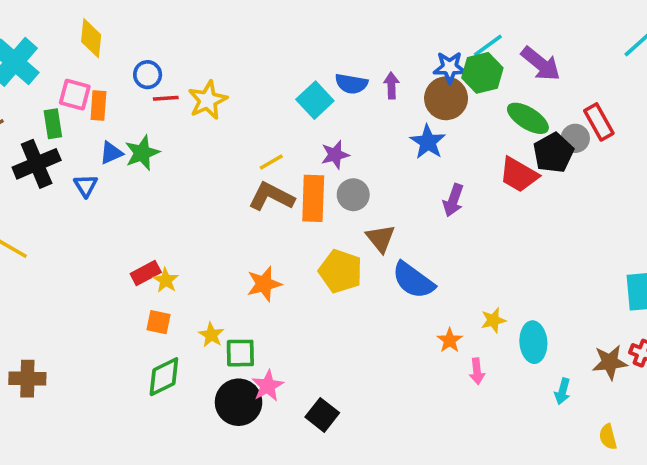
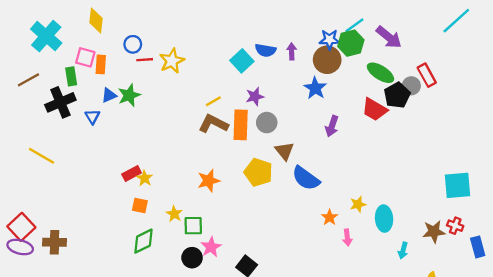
black circle: (239, 402) -> (192, 258), size x0.7

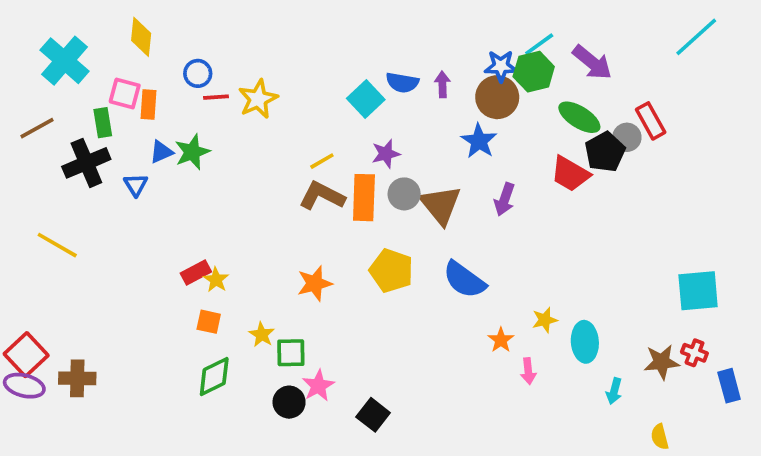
brown triangle: (284, 151) -> (441, 205), moved, size x1.4

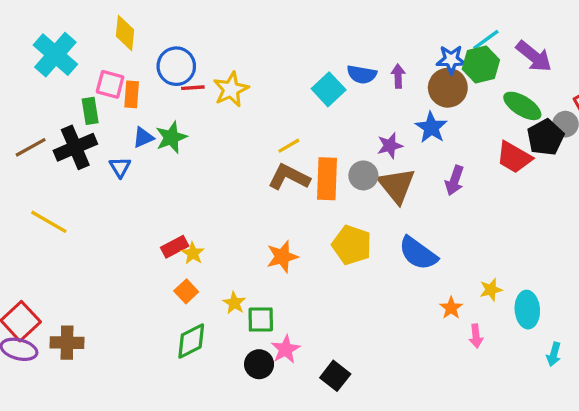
blue circle: (198, 73) -> (176, 66), size x1.5
brown line: (37, 128) -> (31, 147), moved
purple star: (386, 154) -> (390, 146), moved
orange square: (209, 322) -> (186, 291), turned 35

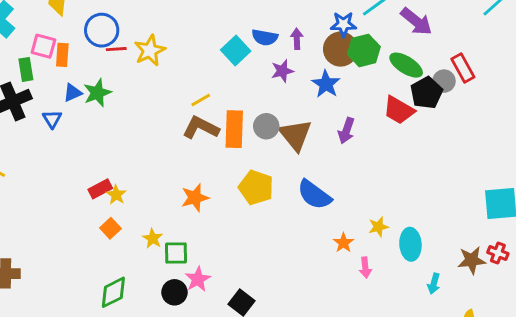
green hexagon: (481, 65) -> (364, 51), moved
purple star: (390, 146) -> (282, 71), moved
green diamond: (191, 341) -> (113, 292), moved

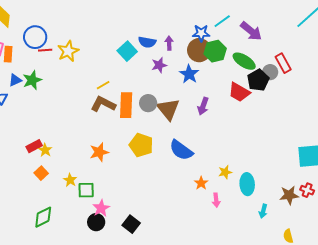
black circle: (174, 292) -> (96, 222), moved

